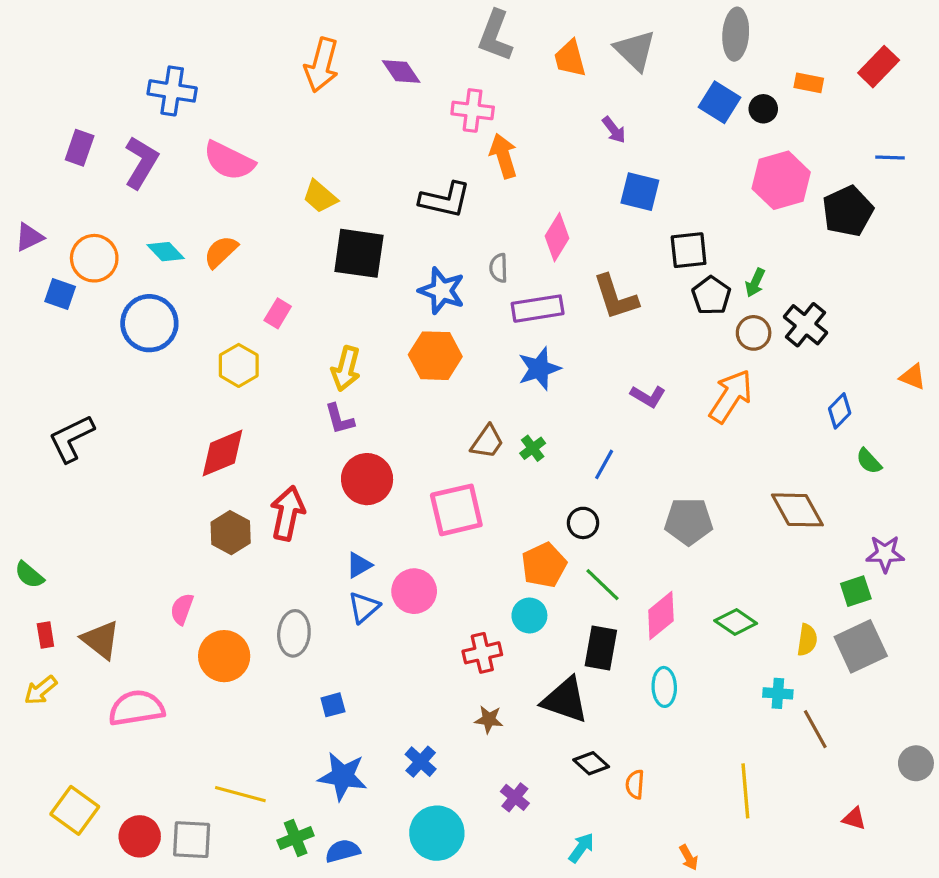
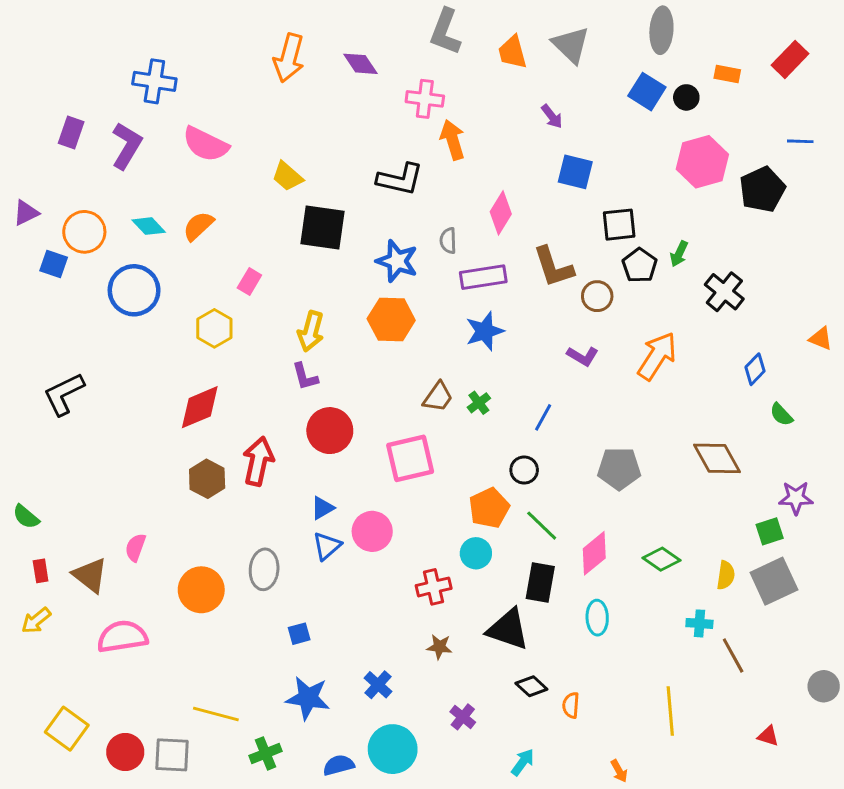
brown circle: (754, 333) -> (597, 296), moved
pink semicircle: (182, 609) -> (135, 547), moved
blue semicircle: (343, 851) -> (339, 765), moved

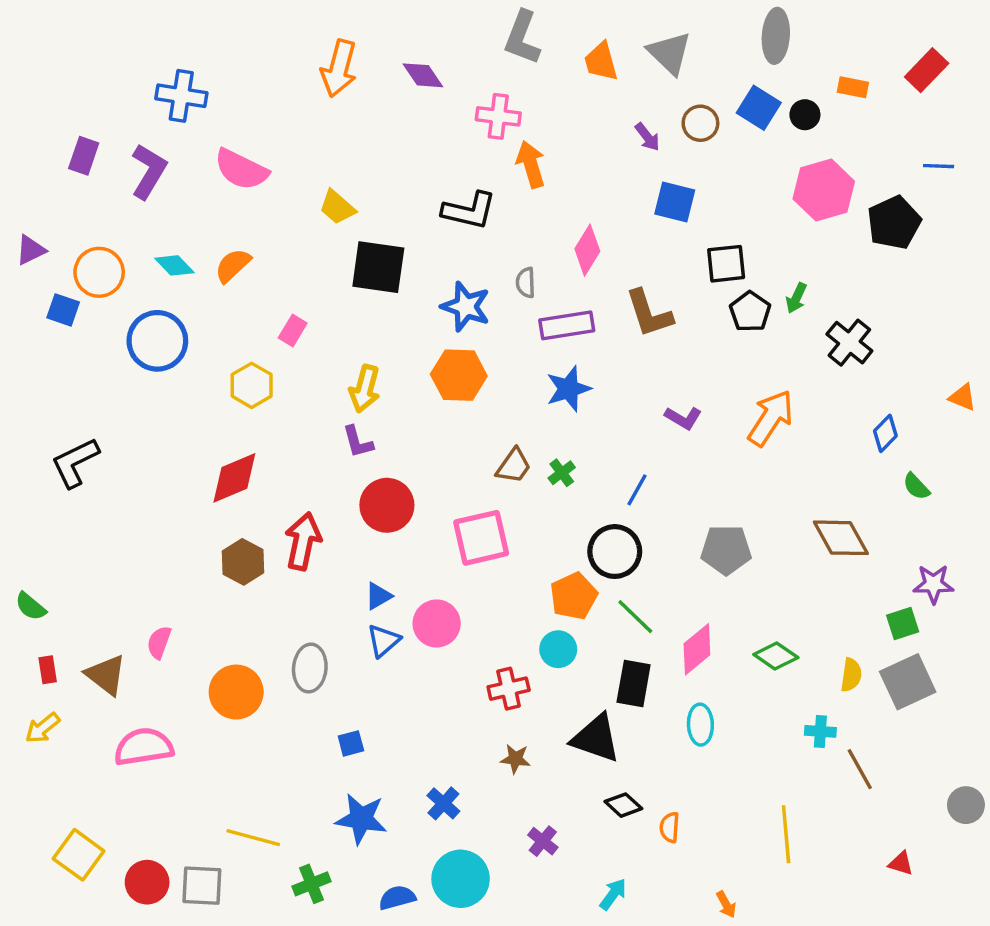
brown circle: (597, 296) -> (700, 123), moved
black circle: (524, 470) -> (615, 552), size x1.6

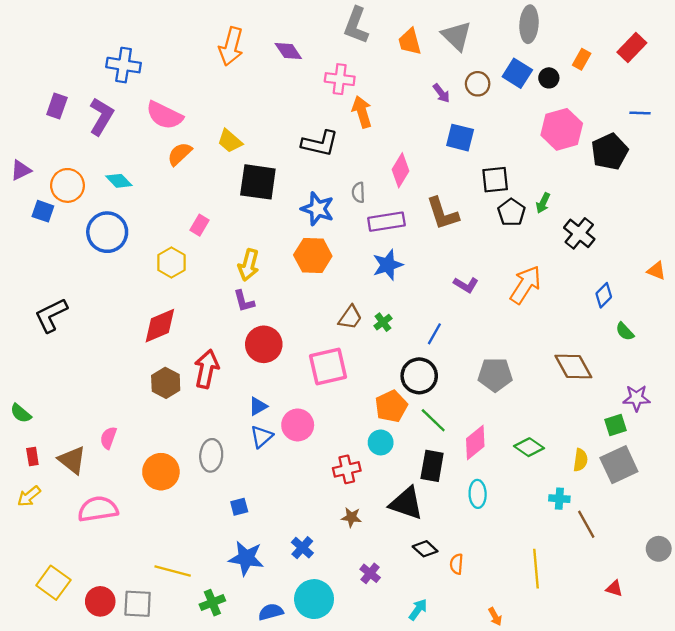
orange rectangle: (853, 87) -> (582, 59), turned -72
orange semicircle: (233, 265) -> (180, 154), moved

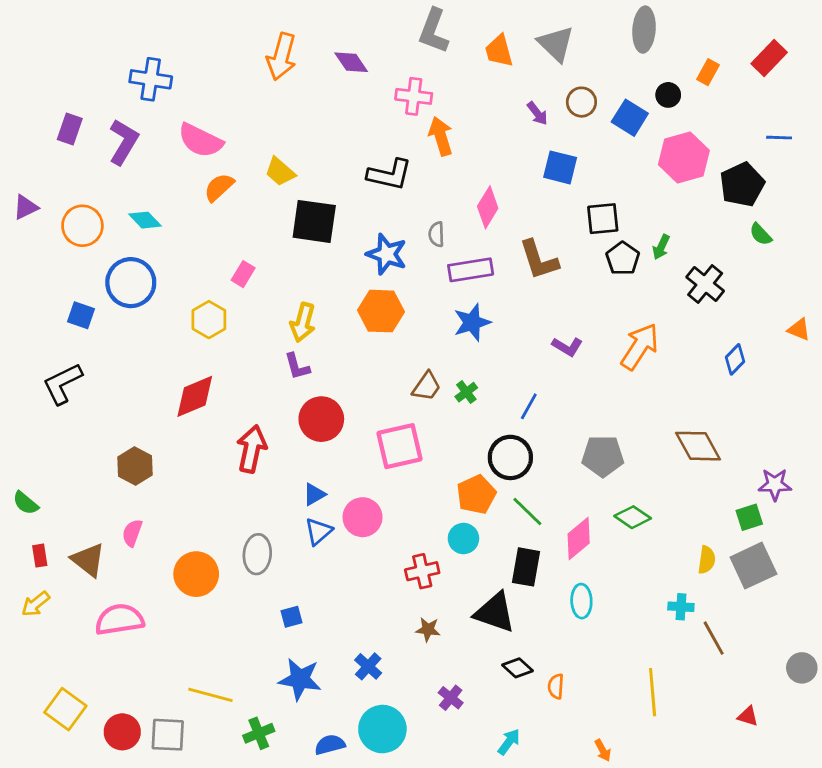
blue square: (517, 73) -> (630, 118), moved
blue square: (43, 211) -> (81, 315), moved
green semicircle: (625, 331) -> (761, 234), moved
brown hexagon: (166, 383) -> (135, 466), moved
green diamond: (529, 447) -> (633, 517), moved

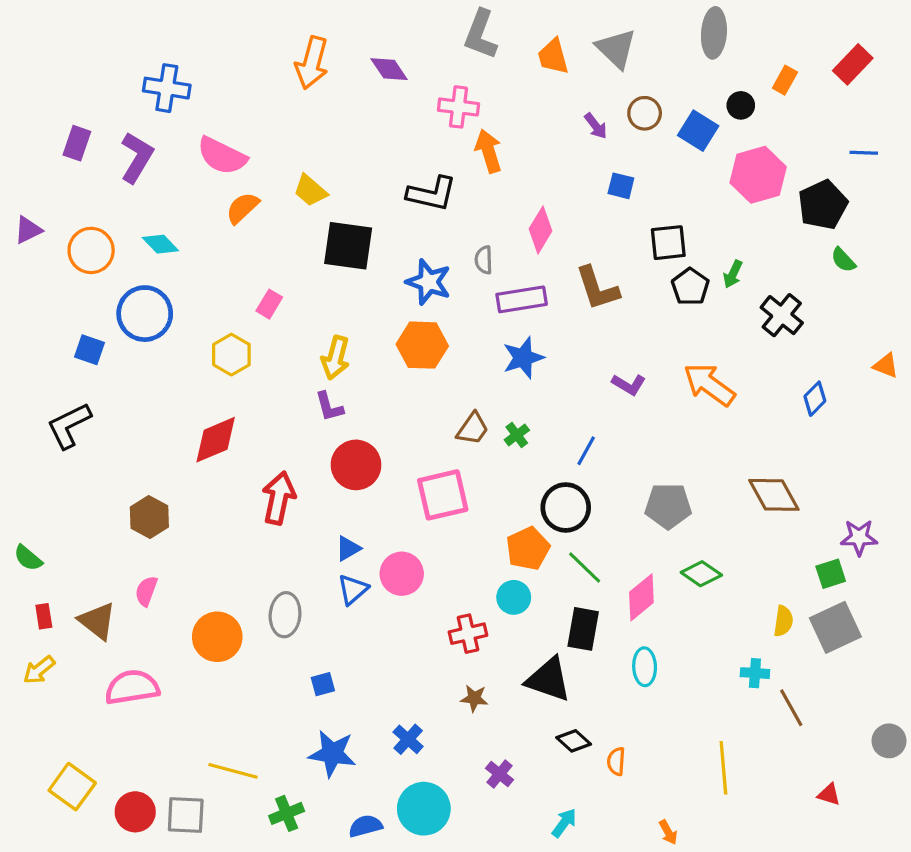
blue square: (560, 167) -> (621, 186), size x0.7
orange arrow: (640, 347) -> (709, 384), turned -87

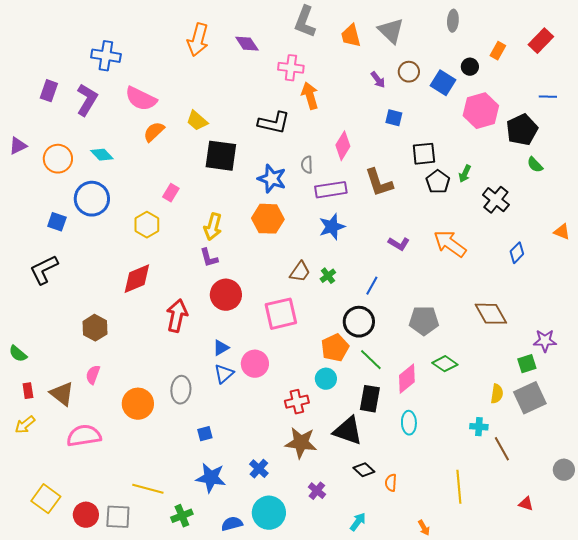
gray ellipse: (714, 33) -> (453, 21), size x0.7
brown star: (474, 698) -> (301, 443), size x1.8

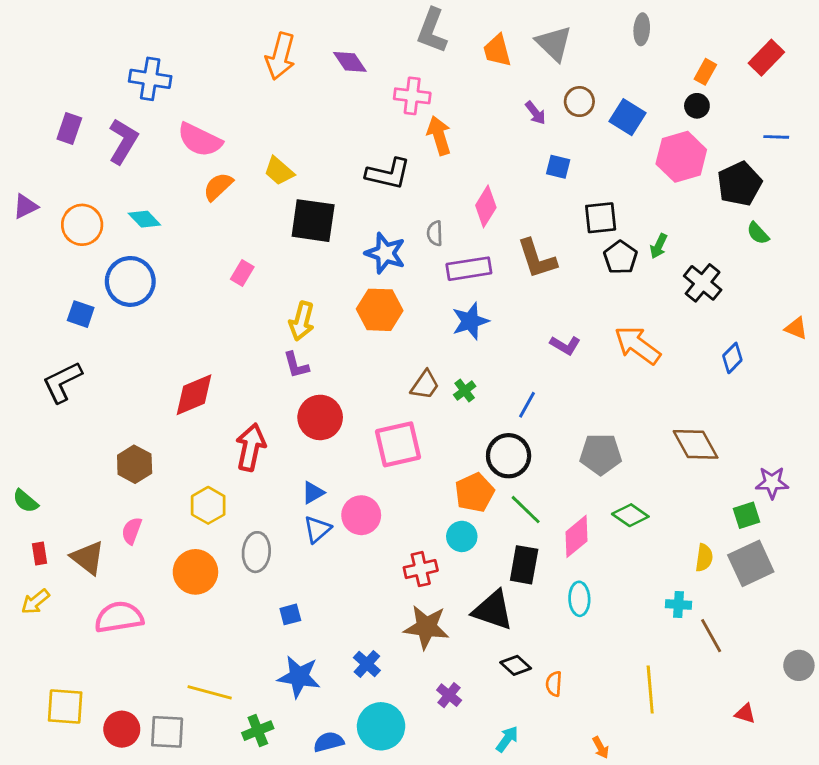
black circle: (470, 67) -> (697, 106), moved
yellow hexagon: (147, 225) -> (208, 505), moved
yellow square: (46, 499) -> (65, 706), turned -32

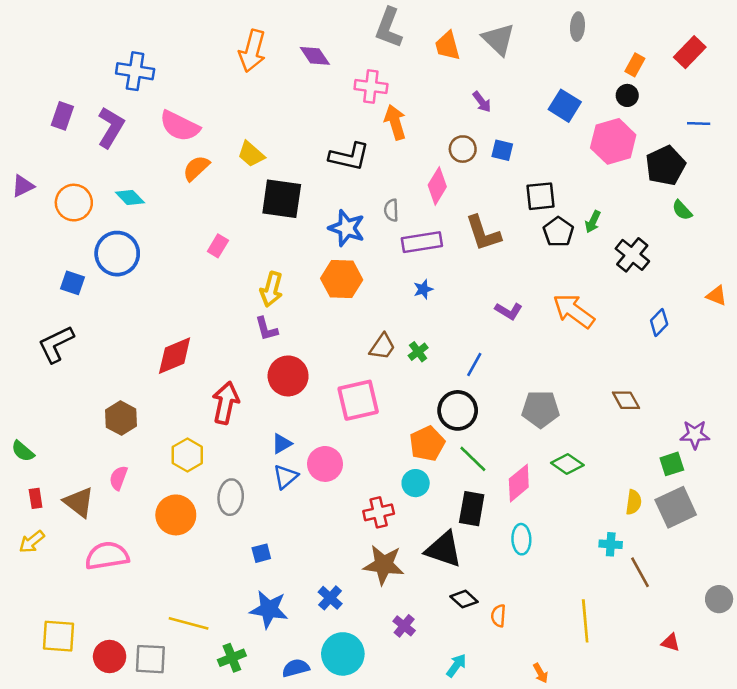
brown circle: (579, 102) -> (463, 149), moved
blue star: (470, 321) -> (423, 289), size x0.6
brown diamond: (696, 444) -> (626, 400), size x0.7

